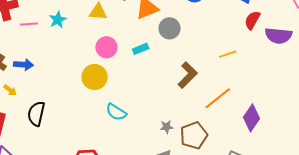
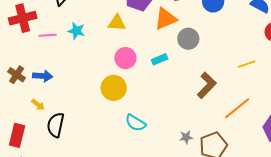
cyan star: (58, 20) -> (76, 31), turned -30
yellow arrow: (10, 90) -> (38, 105), moved

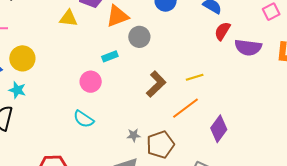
cyan star: (76, 31) -> (17, 90), moved
pink circle: (125, 58) -> (91, 82), moved
yellow line: (247, 64) -> (195, 77), moved
yellow circle: (114, 88) -> (22, 58), moved

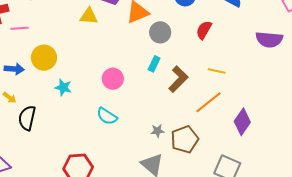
red semicircle: (222, 31) -> (204, 30), moved
cyan rectangle: (110, 56) -> (154, 64), moved, turned -42
yellow line: (195, 77) -> (217, 71), turned 30
cyan star: (17, 90) -> (63, 87), moved

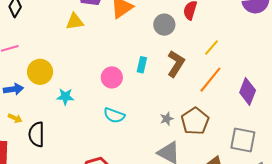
gray circle: (160, 32) -> (164, 25), moved
cyan rectangle: (154, 64) -> (142, 65), moved
yellow line: (217, 71) -> (212, 47), turned -48

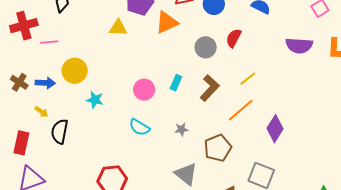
gray star: (167, 119) -> (181, 129), moved

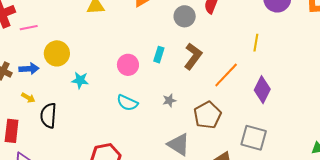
yellow line: (248, 79) -> (256, 43), moved, turned -36

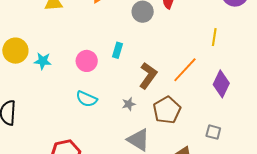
brown L-shape: (193, 56) -> (148, 76), moved
cyan star: (80, 80) -> (43, 61), moved
gray star: (169, 100) -> (129, 104), moved
gray square: (254, 138) -> (213, 132), size x0.6

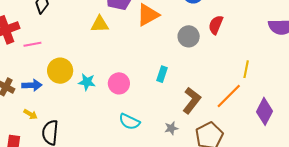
yellow line: (214, 37) -> (246, 69), moved
pink circle: (87, 61) -> (119, 83), moved

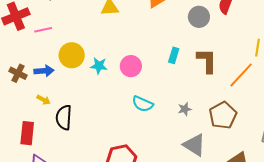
brown L-shape: (192, 100) -> (207, 61), moved, turned -36

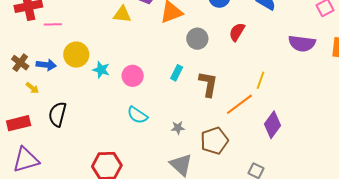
gray circle: (199, 17) -> (197, 39), moved
yellow arrow: (43, 100) -> (32, 88), moved
red rectangle: (27, 133) -> (19, 123), turned 60

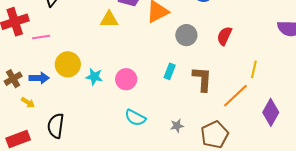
red semicircle: (237, 32) -> (224, 36), moved
brown cross: (20, 63) -> (13, 79), turned 30

